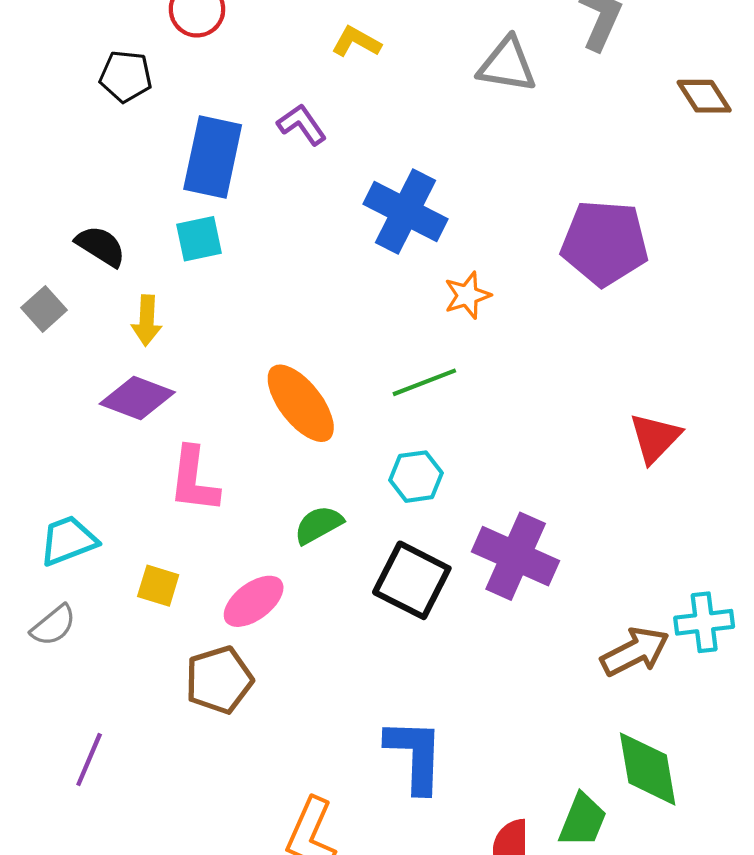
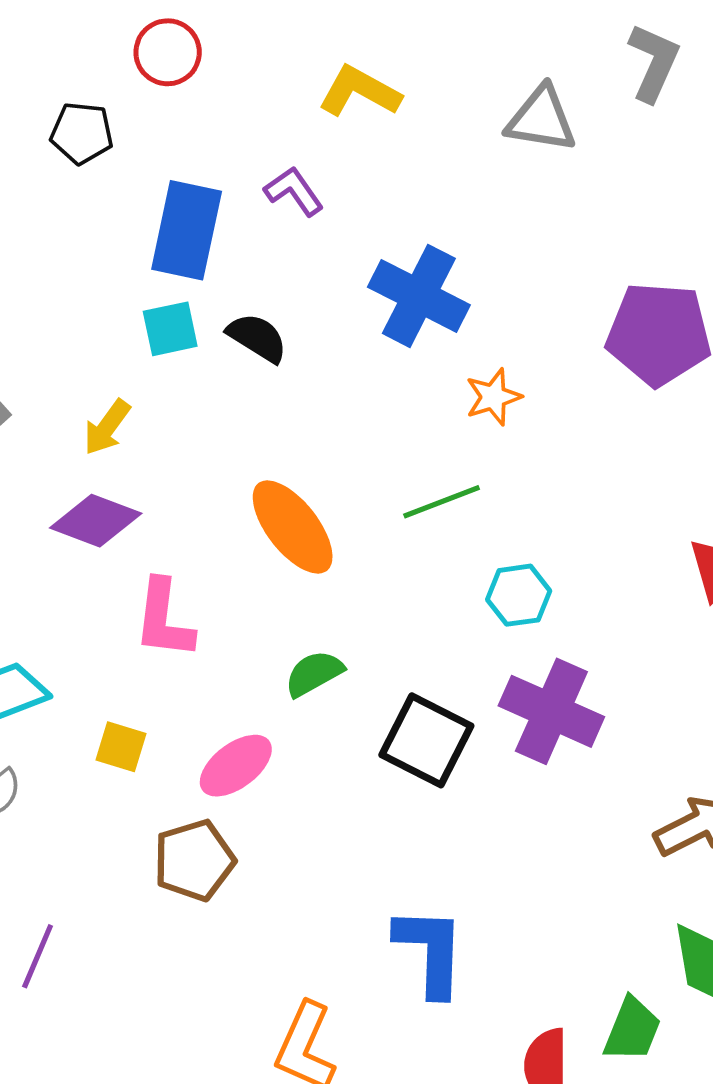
yellow L-shape: (356, 42) -> (360, 91), size x1.4
black semicircle: (101, 246) -> (257, 338), moved
yellow arrow: (147, 320) -> (107, 427), turned 33
cyan hexagon: (416, 477) -> (519, 595), moved

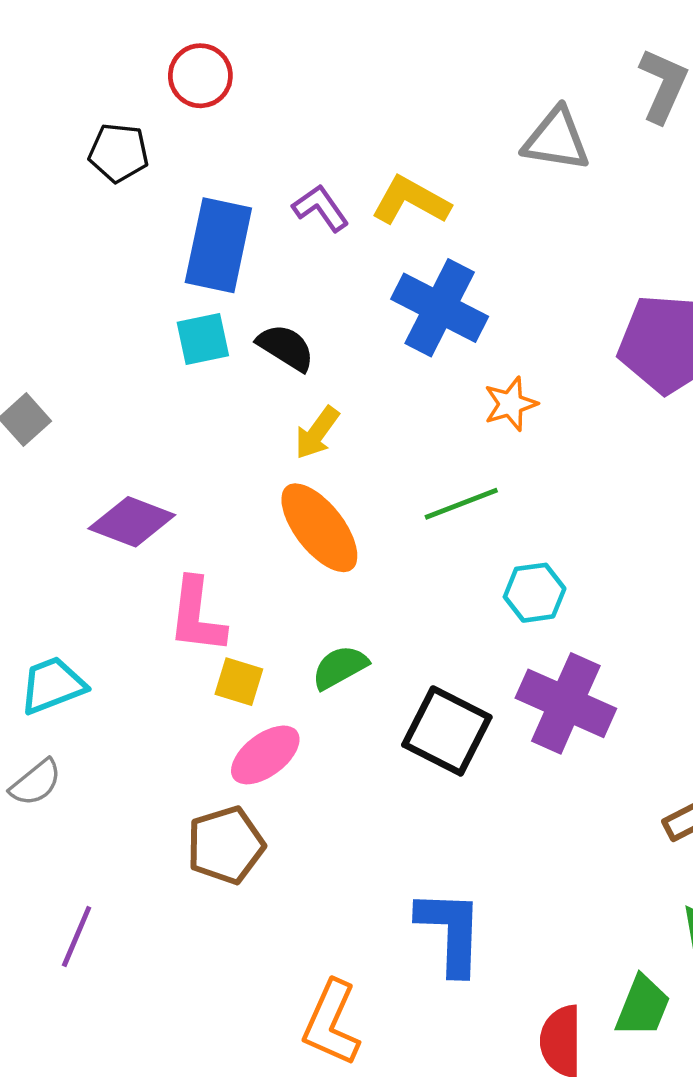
yellow L-shape: (360, 91) -> (411, 201), moved
yellow arrow: (107, 427) -> (317, 433), moved
yellow square: (121, 747) -> (239, 682), moved

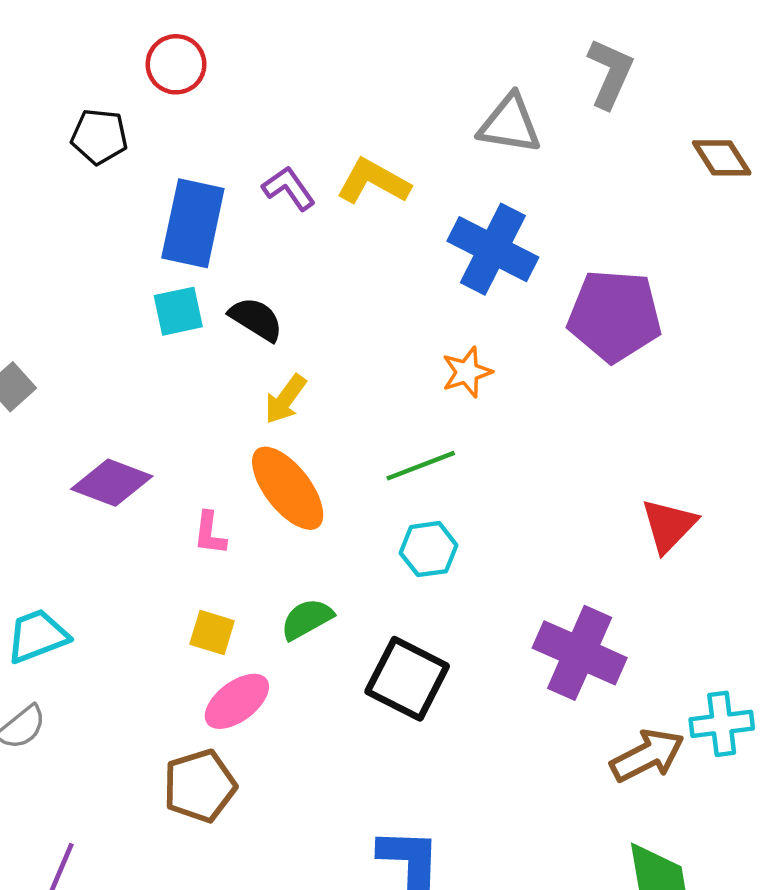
blue cross: (440, 308) -> (493, 249), moved
cyan hexagon: (535, 593) -> (429, 549), moved
pink L-shape: (197, 616) -> (210, 533), moved, size x0.6
purple cross: (566, 703) -> (580, 653), moved

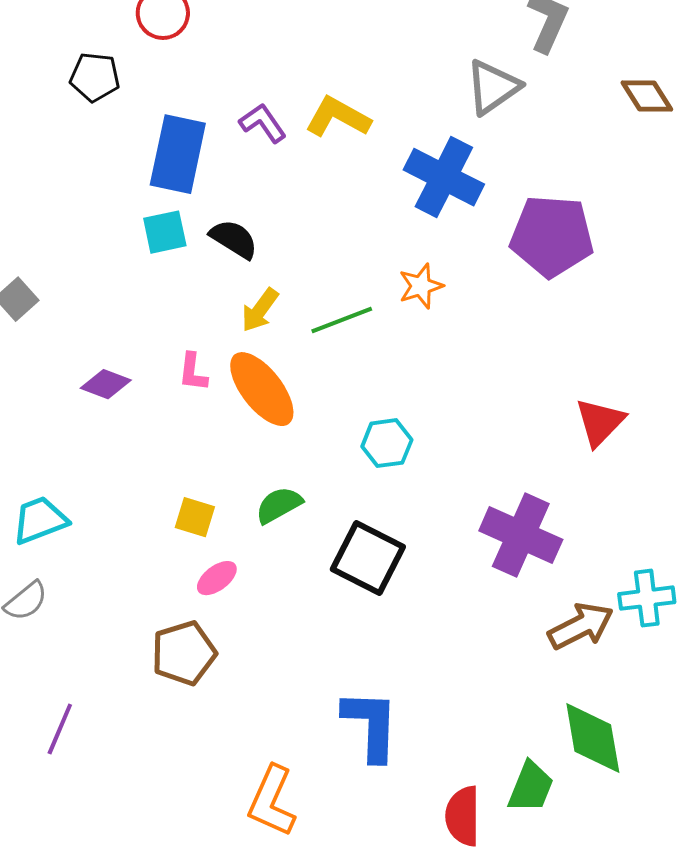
gray triangle: (510, 124) -> (493, 87), moved, turned -44
green line: (421, 466) -> (342, 320), moved
purple diamond: (112, 483) -> (106, 384), size x0.7
pink L-shape: (210, 533) -> (193, 372), moved
pink ellipse: (237, 701) -> (217, 578), size x0.7

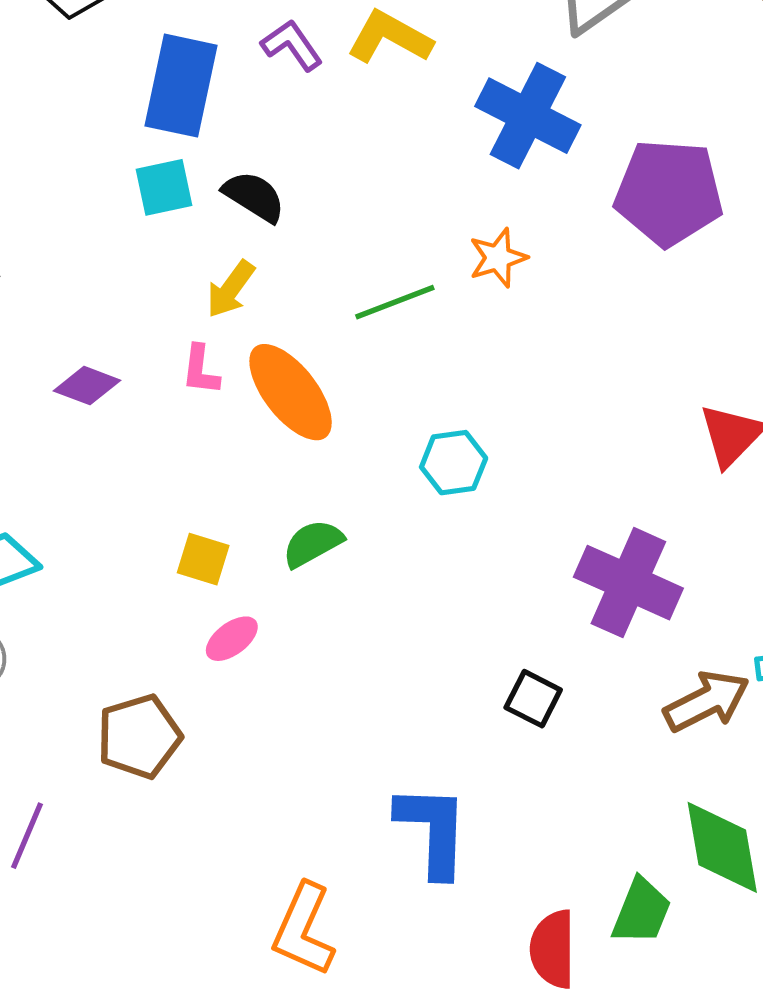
yellow arrow: (260, 310) -> (231, 289), moved
black square: (368, 558) -> (533, 699), moved, size x0.6
brown pentagon: (184, 653) -> (139, 736), moved

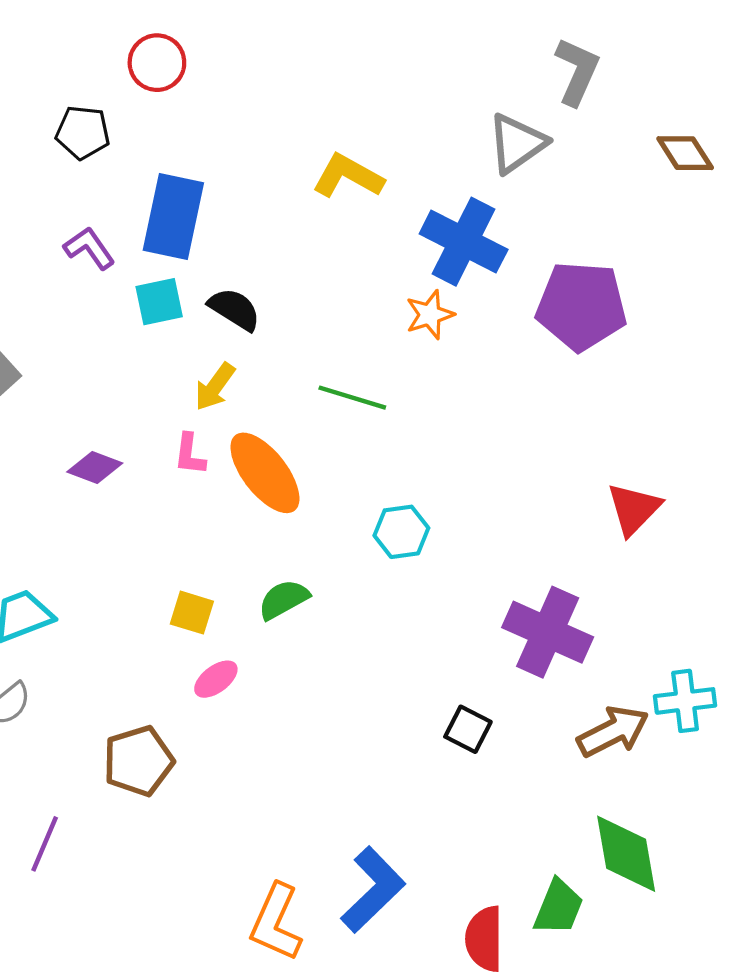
purple L-shape: (292, 45) -> (89, 248), moved
orange star: (498, 258) -> (430, 315), moved
green line: (395, 302) -> (352, 398), turned 38
blue L-shape: (433, 830) -> (373, 890), moved, turned 44

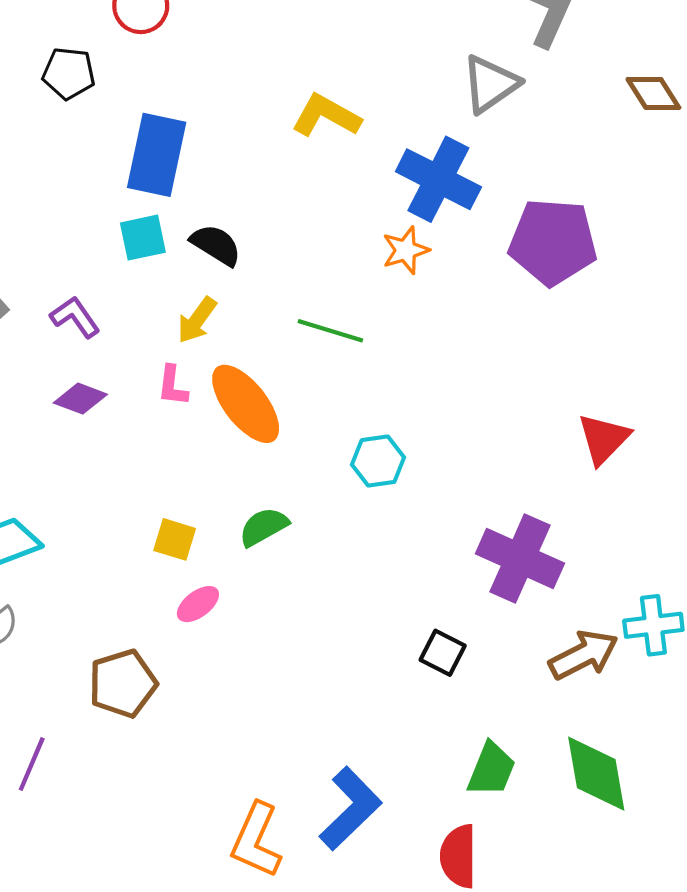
purple L-shape: (89, 248) -> (75, 317), moved
green trapezoid: (558, 907) -> (491, 769), moved

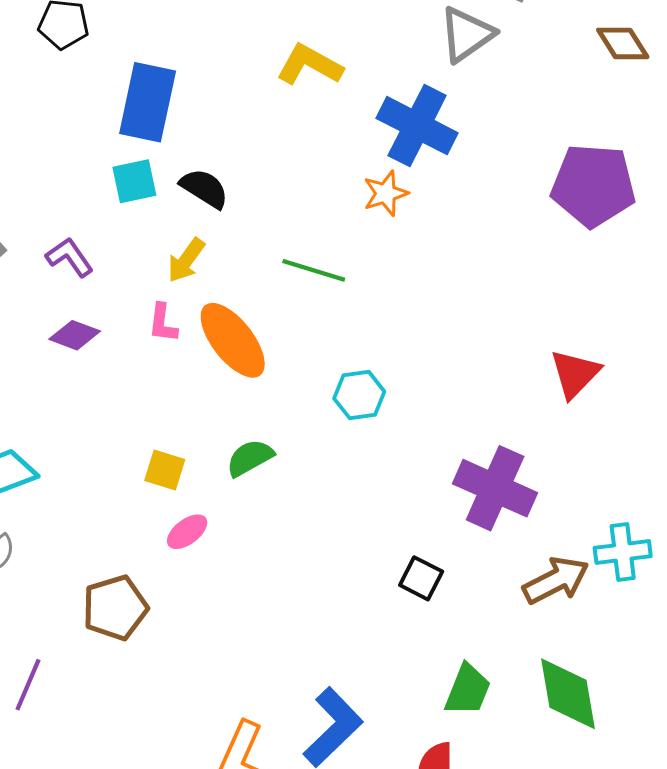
purple pentagon: (553, 242) -> (593, 185), moved

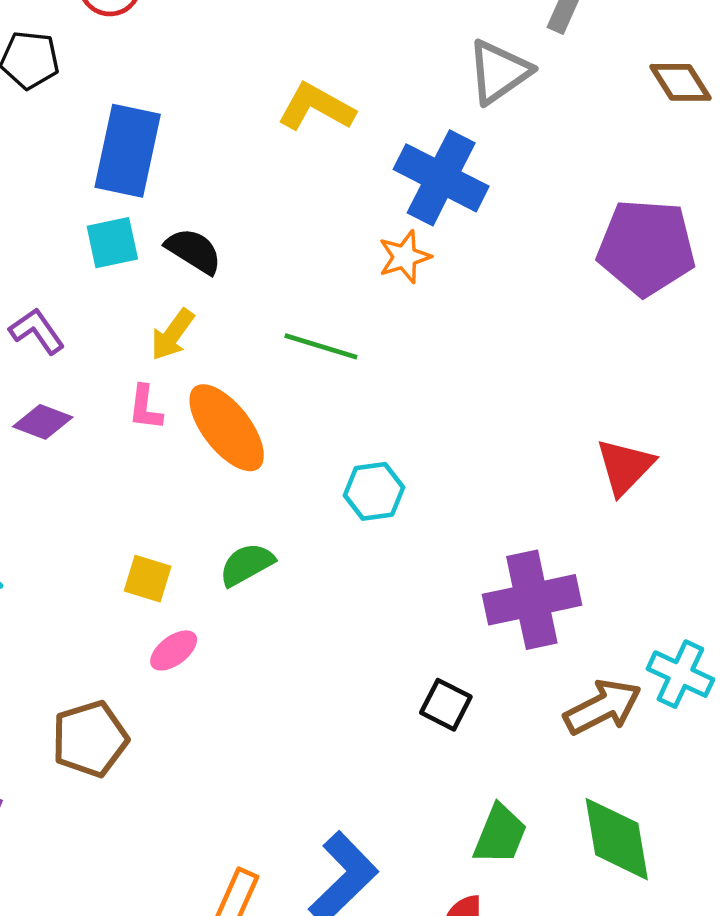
purple cross: (495, 488) -> (532, 600), turned -36
cyan cross: (623, 552) -> (680, 674), turned 32

